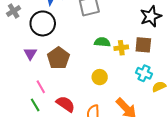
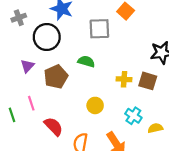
green semicircle: (102, 42) -> (86, 61), moved
cyan cross: (144, 73) -> (133, 116), moved
green line: (35, 105) -> (12, 115), moved

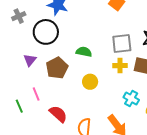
gray square: (99, 29) -> (122, 44), moved
yellow circle: (95, 105) -> (90, 82), moved

